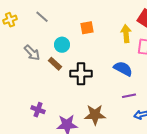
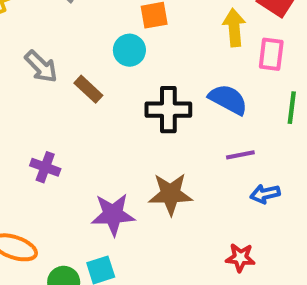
cyan circle: (62, 45) -> (129, 50), moved
black cross: (81, 74) -> (168, 110), moved
purple cross: (38, 110) -> (45, 167), moved

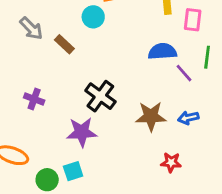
blue semicircle: (228, 99) -> (162, 51), turned -32
black cross: (168, 110) -> (100, 96), moved, turned 36
purple line: (240, 155) -> (184, 73), moved, turned 60
brown star: (171, 194) -> (151, 116), moved

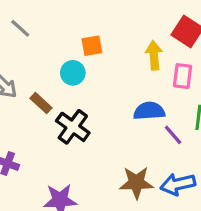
black cross: (100, 96) -> (73, 127), moved
blue arrow: (188, 118) -> (178, 184), size x1.5

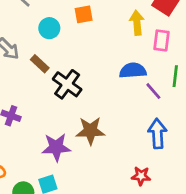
cyan circle: (73, 73) -> (49, 28), moved
brown star: (136, 183) -> (90, 131), moved
blue arrow: (178, 184) -> (157, 134), turned 100

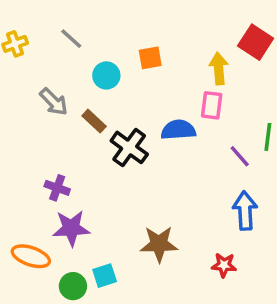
pink rectangle: (162, 40) -> (212, 105), moved
blue semicircle: (133, 71) -> (178, 130), moved
brown star: (90, 131) -> (159, 244), moved
purple star: (56, 147) -> (71, 228), moved

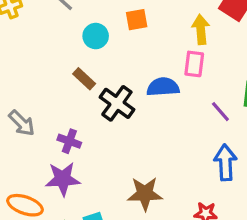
gray arrow: (54, 102) -> (22, 123), moved
purple cross: (57, 188) -> (69, 141), moved

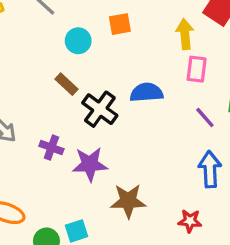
pink rectangle: (194, 64) -> (197, 69), moved
purple star: (63, 179) -> (90, 164), moved

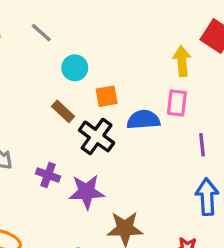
orange square: (120, 24) -> (107, 96), moved
pink rectangle: (197, 69) -> (177, 103), moved
purple line: (205, 117) -> (202, 145), turned 35

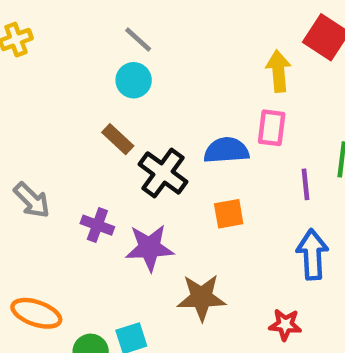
gray line: (41, 33) -> (138, 39), moved
orange square: (107, 96) -> (229, 214), moved

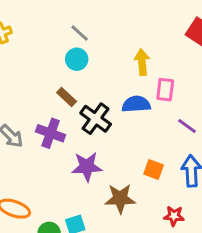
yellow arrow: (278, 71) -> (142, 62), moved
purple line: (306, 184) -> (187, 126), turned -48
orange square: (229, 214) -> (154, 169), moved, turned 30
purple cross: (97, 225) -> (51, 133), moved, size x1.4

